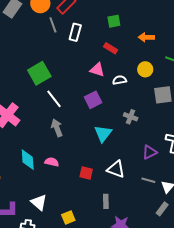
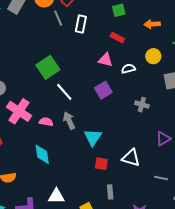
cyan triangle: (103, 134) -> (93, 137), moved
pink semicircle: (52, 162) -> (46, 122), moved
gray line: (148, 180) -> (161, 178), moved
gray rectangle: (106, 201) -> (110, 192), moved
white triangle: (39, 202) -> (56, 196), turned -36

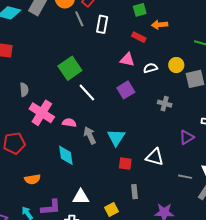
orange arrow: (152, 24) -> (160, 25), moved
yellow circle: (153, 56) -> (176, 65), moved
gray arrow: (69, 121) -> (90, 135), moved

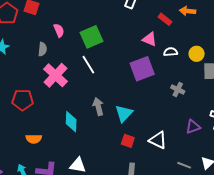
purple square: (126, 90) -> (142, 69), size x1.4
white line: (87, 92) -> (88, 65), moved
pink semicircle: (69, 123) -> (59, 30), moved, turned 48

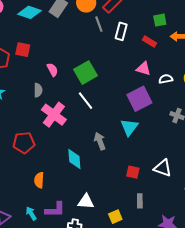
red rectangle: (165, 19) -> (150, 41), moved
cyan triangle: (124, 114) -> (129, 127), moved
orange semicircle: (34, 139) -> (39, 180), turned 98

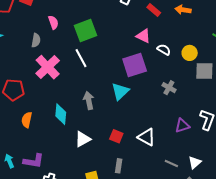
white semicircle: (166, 79) -> (164, 50), turned 32
orange semicircle: (39, 180) -> (27, 120), moved
white triangle: (86, 202) -> (83, 139), moved, turned -42

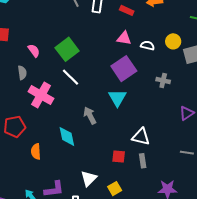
red square: (116, 136) -> (119, 156), moved
white triangle: (147, 137) -> (141, 137), moved
white triangle: (83, 139) -> (89, 179), moved
gray rectangle: (119, 166) -> (143, 161), moved

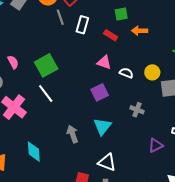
purple square: (124, 69) -> (100, 92), size x0.7
cyan triangle: (117, 98) -> (102, 126), moved
gray arrow: (90, 116) -> (72, 134), moved

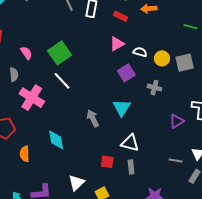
pink triangle: (104, 62) -> (117, 44), turned -42
yellow circle: (152, 72) -> (162, 58), moved
purple square: (100, 92) -> (126, 73), moved

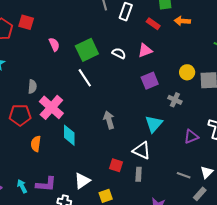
white semicircle: (140, 52) -> (119, 53), moved
gray semicircle: (14, 75) -> (32, 87), moved
pink cross: (32, 98) -> (51, 107), moved
cyan triangle: (122, 108) -> (154, 124), moved

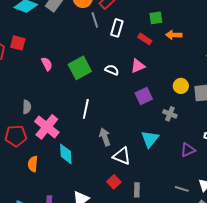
white line: (85, 78) -> (86, 109), moved, turned 48
white triangle: (142, 150) -> (122, 156), moved
red square: (116, 165) -> (114, 182), turned 32

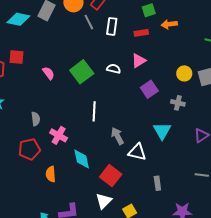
red rectangle: (145, 39) -> (141, 33), turned -32
pink cross: (47, 127) -> (59, 135), size x0.7
red square: (114, 182) -> (111, 176), moved, size x1.5

